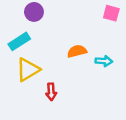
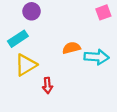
pink square: (111, 13) -> (103, 12), turned -35
cyan arrow: (104, 61) -> (97, 57), size x1.5

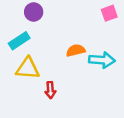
yellow triangle: (26, 65) -> (28, 68), turned 35

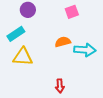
pink square: (109, 13) -> (72, 12), moved
red arrow: (50, 90) -> (60, 86), moved

